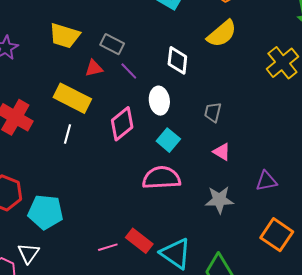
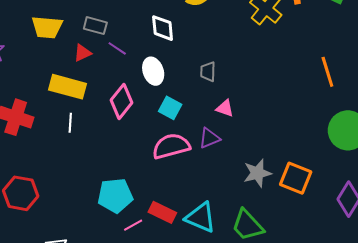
purple triangle: (266, 181) -> (209, 138), moved
gray star: (219, 200) -> (257, 173), moved
cyan pentagon: (46, 212) -> (115, 196), moved

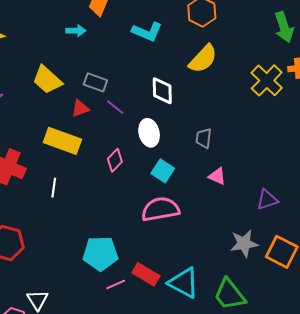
yellow trapezoid: (47, 27) -> (47, 80), turned 32
pink diamond: (122, 101) -> (115, 160), size x0.7
white line: (70, 123) -> (54, 188), moved
purple triangle: (209, 138) -> (267, 200), moved

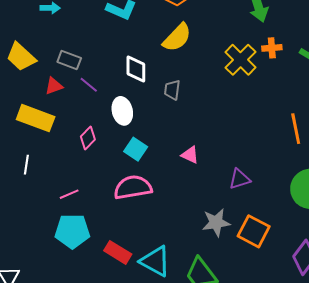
gray trapezoid: (204, 138) -> (172, 90), moved
pink line: (116, 285) -> (69, 194), moved

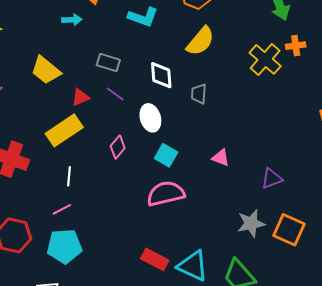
gray rectangle: (69, 60) -> (108, 63), moved
yellow rectangle: (36, 118) -> (64, 130), turned -51
white line: (26, 165) -> (69, 176), moved
pink line: (69, 194) -> (62, 209), moved
cyan pentagon: (72, 231) -> (64, 246), moved

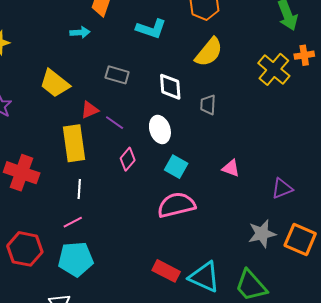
purple line: (115, 94) -> (115, 123), moved
yellow rectangle: (64, 130) -> (74, 143), turned -63

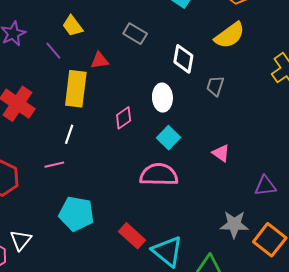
yellow trapezoid: (55, 83) -> (73, 26), size x0.7
purple line: (115, 123) -> (53, 51), moved
cyan pentagon: (76, 259) -> (76, 214), moved

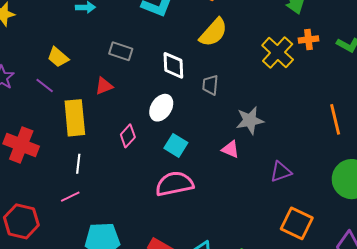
red triangle: (100, 60) -> (104, 86), moved
white ellipse: (162, 98) -> (161, 108), turned 48
gray star: (234, 224) -> (250, 120), moved

